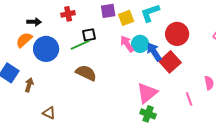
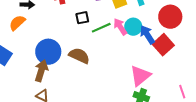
green line: (80, 45) -> (101, 28), moved
blue circle: (46, 49) -> (48, 52), moved
brown arrow: (29, 85) -> (41, 71), moved, size x1.5
pink line: (189, 99) -> (182, 92), moved

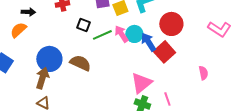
black square: (82, 18) -> (83, 25), turned 32
pink line: (182, 92) -> (167, 99), moved

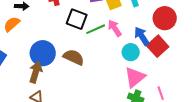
black square: (83, 25) -> (77, 19), size x1.5
cyan circle: (134, 34) -> (131, 52), moved

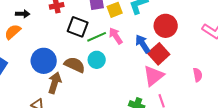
cyan circle: (131, 52) -> (97, 60), moved
brown arrow: (36, 72) -> (55, 83), moved
pink triangle: (135, 77) -> (154, 76), moved

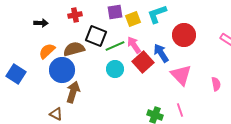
orange semicircle: (13, 32) -> (47, 51), moved
red square: (159, 54) -> (143, 62), moved
brown semicircle: (75, 65) -> (74, 49), moved, turned -40
pink triangle: (154, 76) -> (181, 75), moved, turned -35

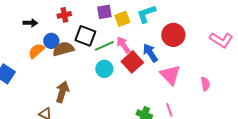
blue circle: (62, 70) -> (51, 41), moved, size x0.6

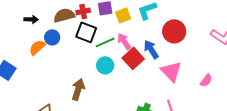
red cross: (64, 15) -> (83, 11), moved
brown semicircle: (63, 49) -> (64, 15), moved
pink semicircle: (205, 84) -> (206, 80), turned 48
brown arrow: (62, 92) -> (78, 89), moved

